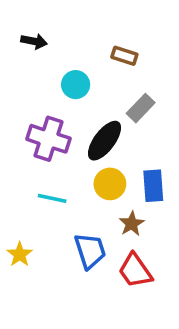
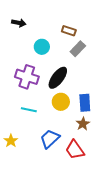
gray rectangle: (141, 108) -> (78, 49), moved
brown star: (132, 224) -> (83, 124), moved
blue trapezoid: (90, 251) -> (50, 139), turned -115

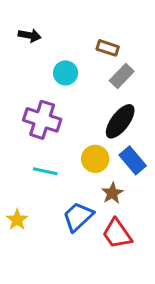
black ellipse: (58, 78) -> (120, 121), moved
blue rectangle: (85, 103) -> (133, 160), turned -36
brown star: (83, 124) -> (112, 193), moved

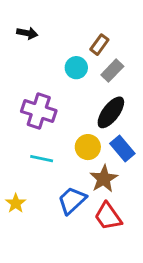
brown rectangle: (108, 48) -> (99, 45), turned -72
cyan circle: (65, 73) -> (76, 68), moved
brown star: (112, 193) -> (104, 179), size x1.4

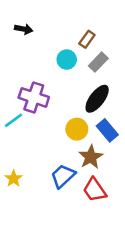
cyan line: (42, 159) -> (14, 120), moved, turned -48

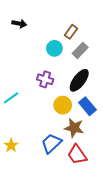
purple cross: (34, 97) -> (45, 79), moved, size x0.7
brown star: (91, 157) -> (74, 128), turned -30

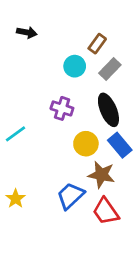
black ellipse: (79, 80) -> (108, 110), turned -60

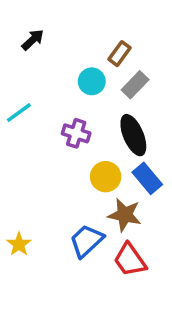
black arrow: (27, 32) -> (33, 40), turned -54
cyan line: (16, 134) -> (19, 113), moved

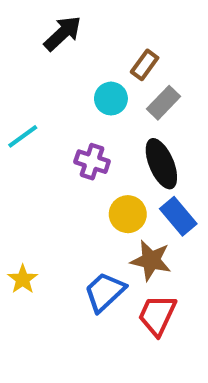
black arrow: (33, 40) -> (63, 33), moved, size x1.4
yellow star: (19, 244) -> (23, 279), moved
red trapezoid: (130, 260) -> (157, 315), turned 60

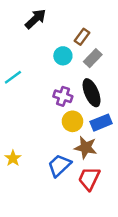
purple cross: (92, 162) -> (63, 96), moved
blue rectangle: (178, 216) -> (101, 123), turned -72

